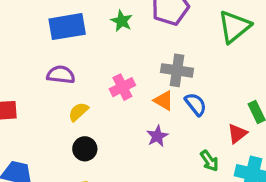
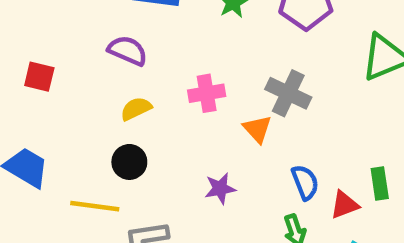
blue semicircle: (196, 104) -> (305, 182), moved
purple star: (157, 136) -> (220, 189), moved

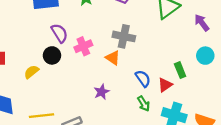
purple semicircle: (128, 51) -> (59, 33), moved, turned 48
yellow semicircle: (136, 109) -> (31, 72), moved
black circle: (129, 162) -> (52, 55), moved

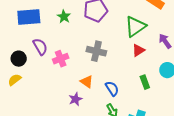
black circle: (52, 55) -> (19, 59), moved
orange triangle: (113, 58) -> (87, 82), moved
red triangle: (165, 85) -> (138, 50), moved

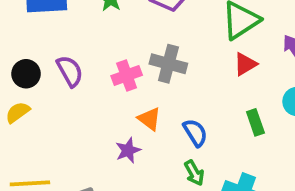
purple semicircle: (40, 47) -> (70, 71), moved
pink cross: (61, 59) -> (127, 76), moved

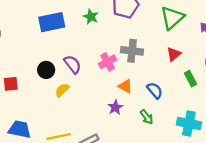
red triangle: (245, 64) -> (174, 54), moved
yellow semicircle: (18, 112) -> (62, 90), moved
green arrow: (194, 173) -> (147, 117), moved

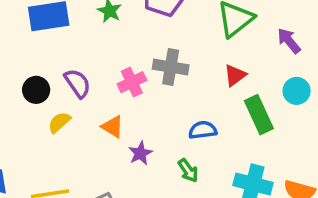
green rectangle: (190, 79) -> (259, 115), size x1.5
orange triangle: (125, 86) -> (113, 127), moved
blue semicircle: (155, 90) -> (203, 130), turned -60

